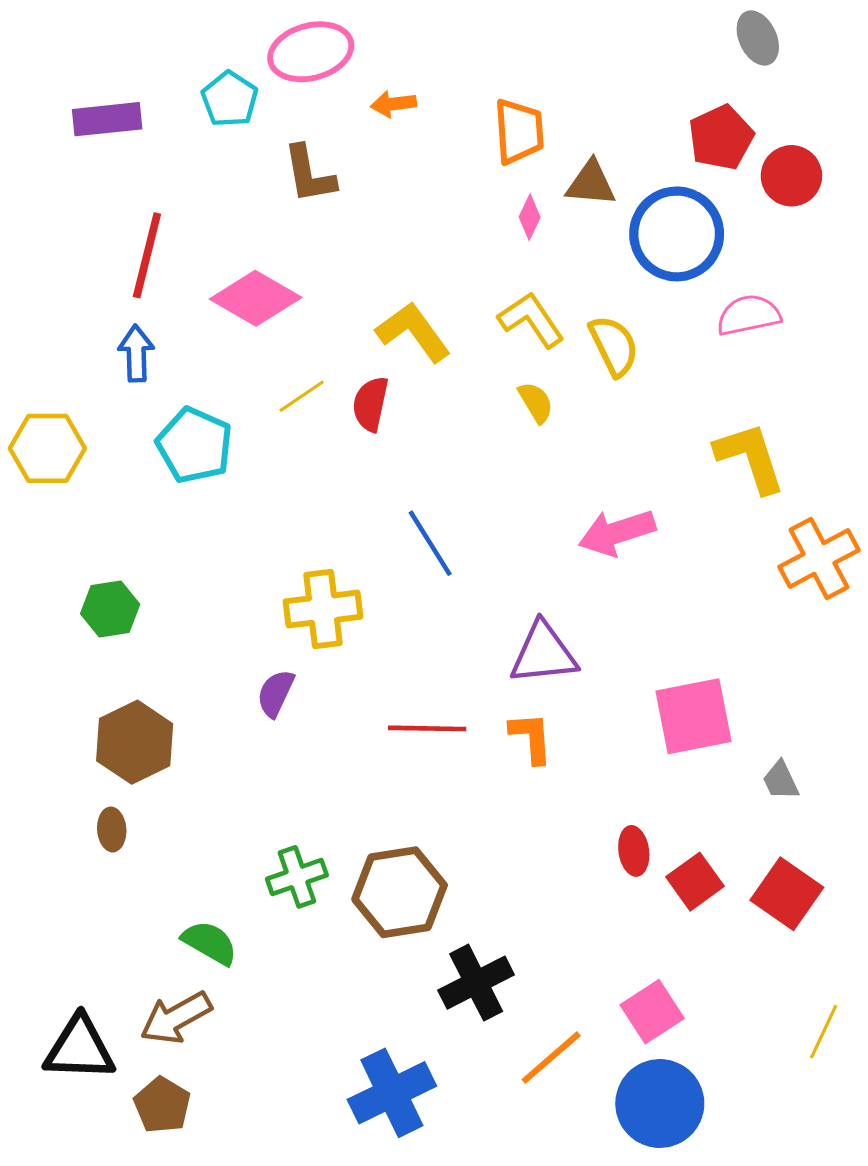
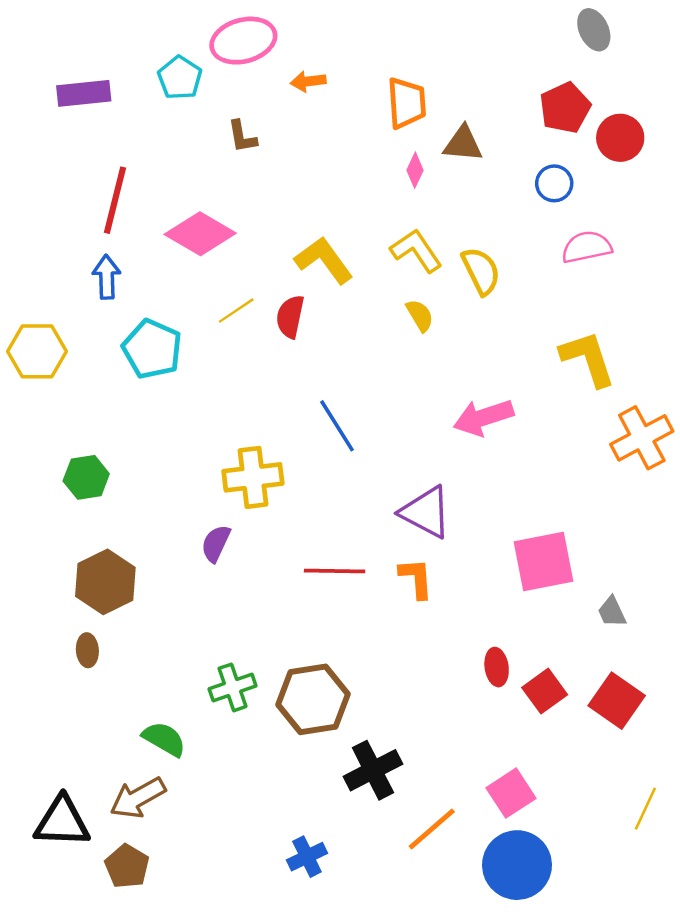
brown L-shape: (309, 174) -> (242, 137), size x0.7
blue circle: (677, 234) -> (554, 183), moved, size x0.5
purple triangle: (543, 653) -> (426, 512), turned 34
blue cross: (392, 1093) -> (307, 857), size x0.6

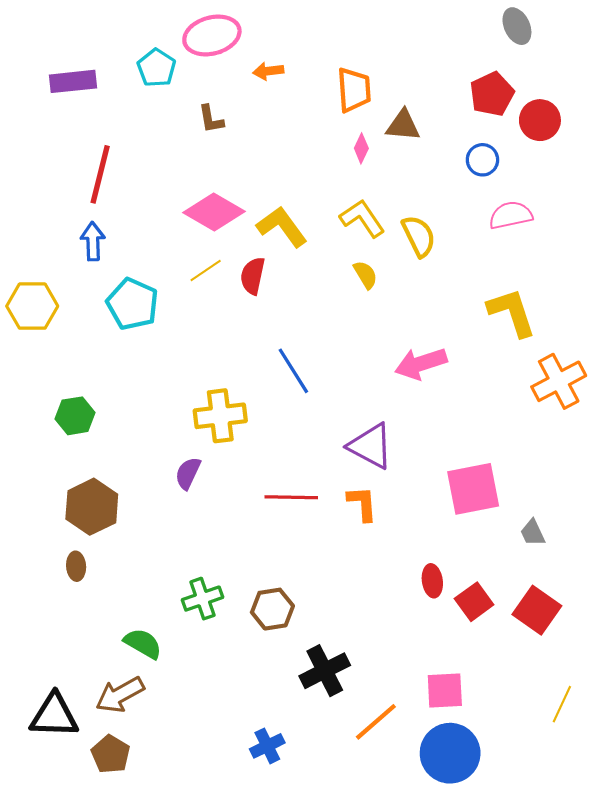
pink diamond: (200, 234) -> (214, 212), moved
brown hexagon: (313, 699) -> (272, 609), size x0.7
pink square: (511, 793) -> (445, 691), turned 30

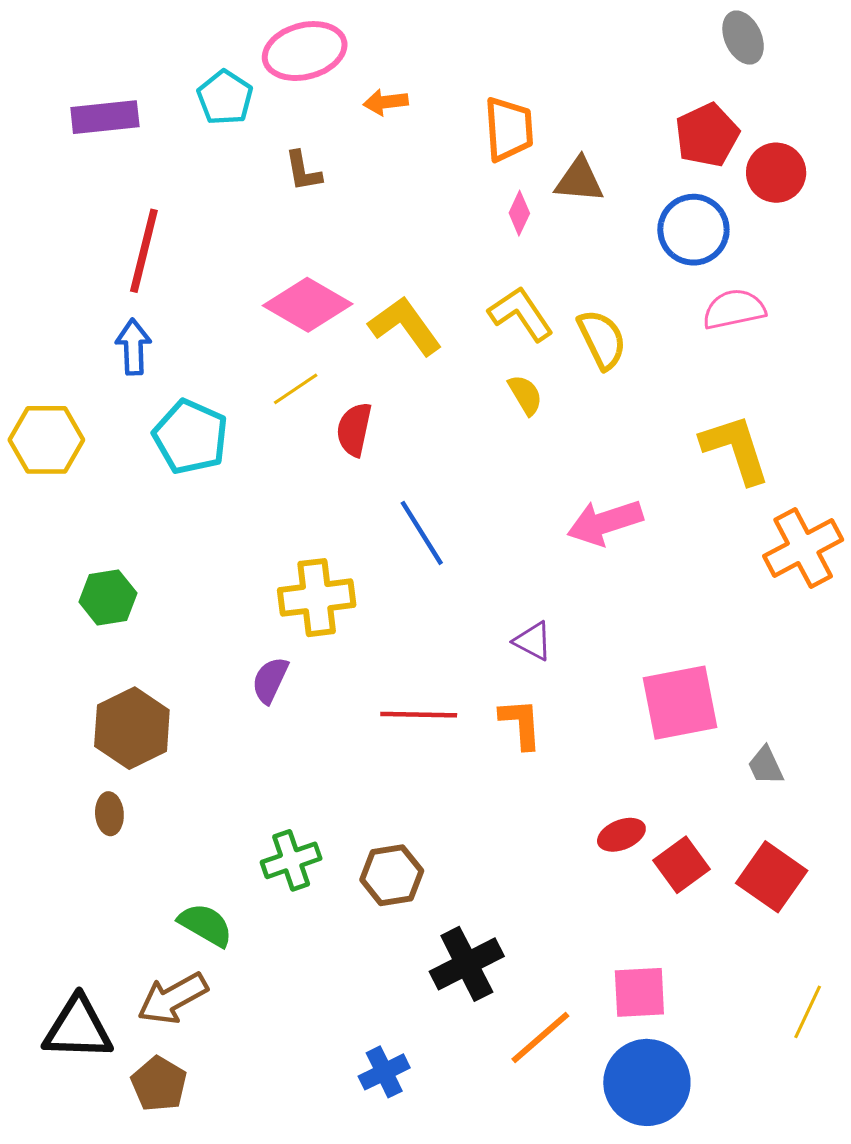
blue circle: (482, 160) -> (693, 230), size x1.5
red semicircle: (253, 276) -> (354, 429), moved
purple triangle: (371, 446) -> (533, 641), size x0.6
red ellipse: (432, 581) -> (621, 835), turned 76

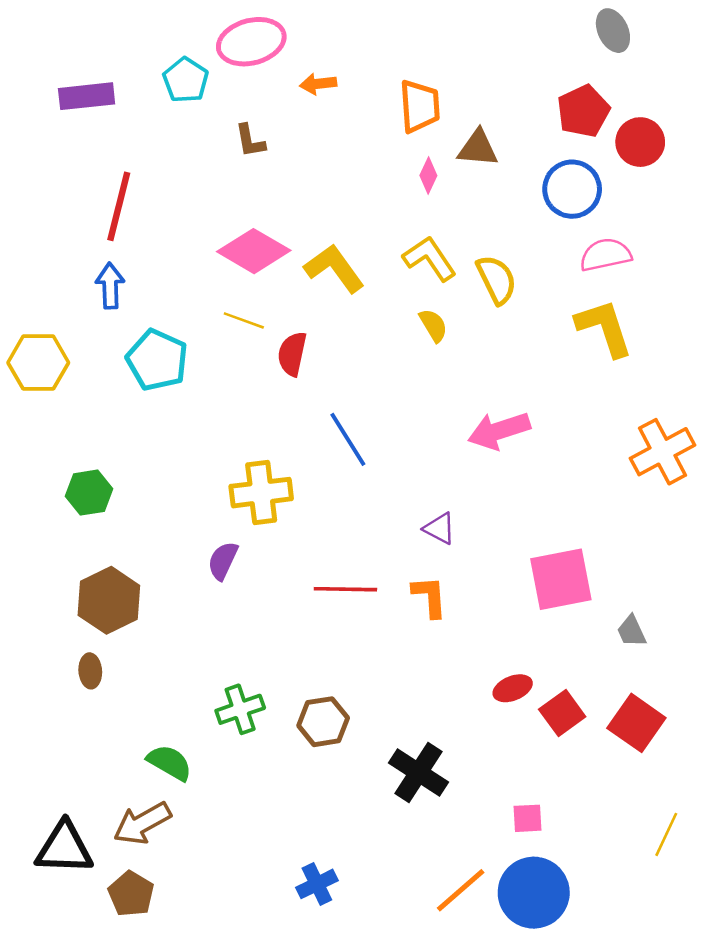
yellow line: (296, 389) -> (244, 320), turned 54
yellow L-shape: (736, 449) -> (604, 328), moved
black cross: (467, 964) -> (418, 772), moved, turned -30
pink square: (639, 992) -> (527, 818), size x0.7
orange line: (540, 1037) -> (461, 890), moved

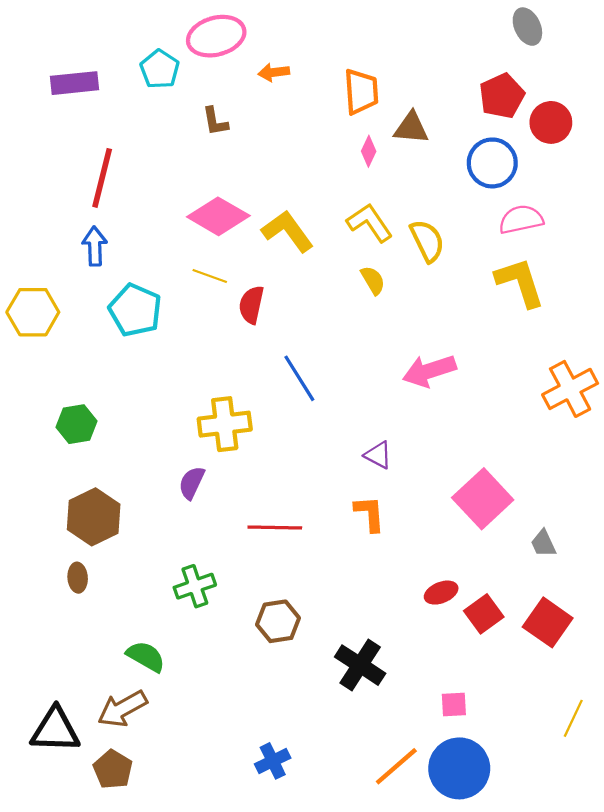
pink square: (561, 579) -> (483, 499), turned -32
red line: (345, 589) -> (275, 528), moved
green cross: (240, 709) -> (195, 586), moved

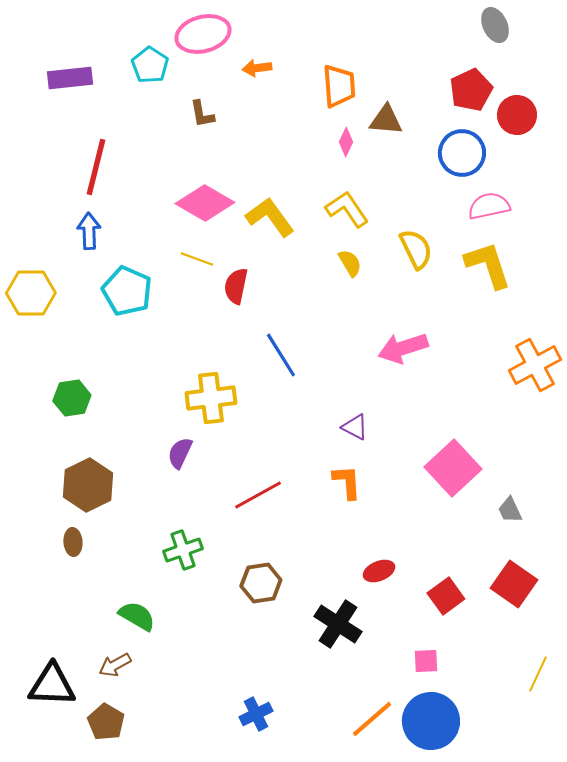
yellow semicircle: (427, 241) -> (416, 249), moved
red line: (275, 528) -> (258, 495), turned -30
red ellipse: (441, 593) -> (379, 571), moved
red square: (484, 614) -> (446, 596), moved
brown arrow: (122, 709) -> (115, 665), size x0.7

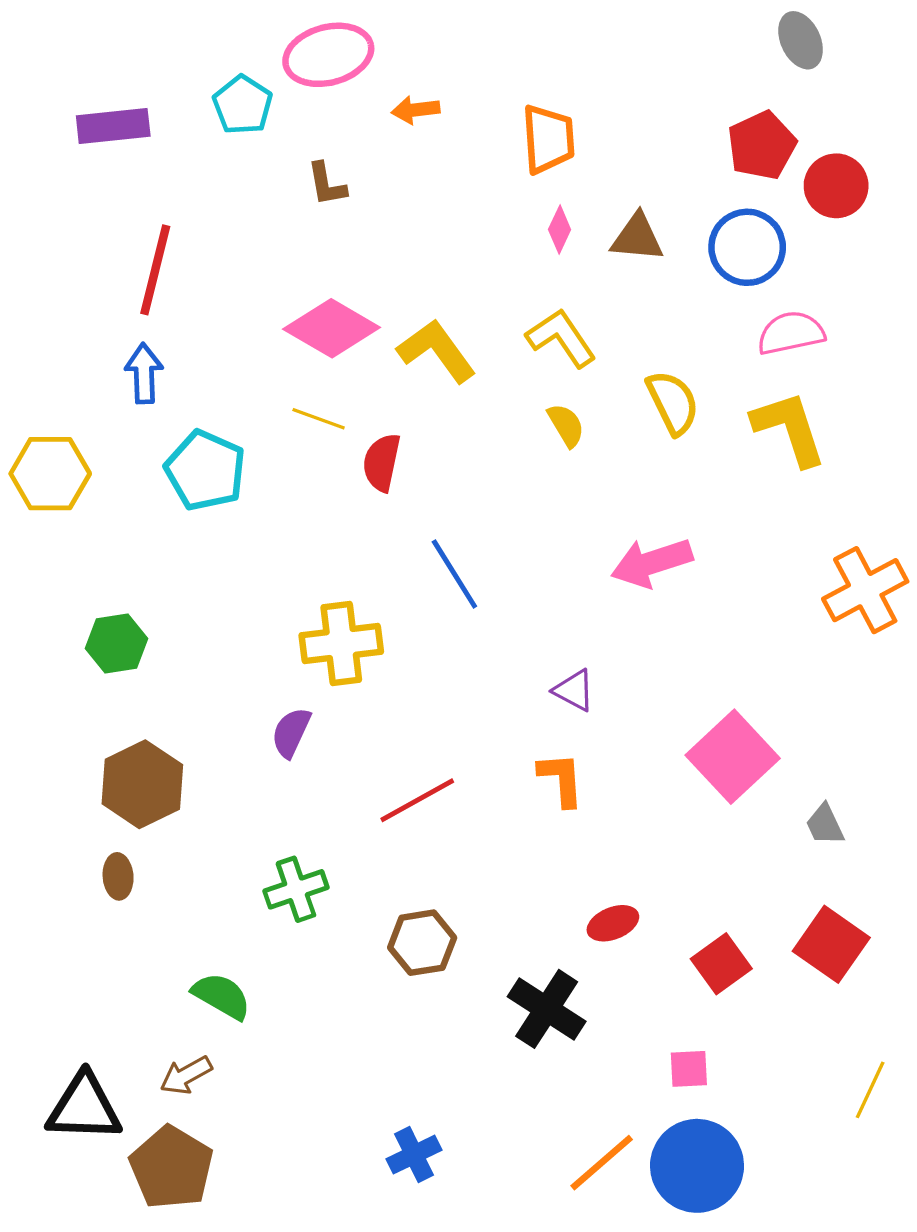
brown triangle: (386, 120) -> (637, 238), moved
brown pentagon: (106, 722) -> (171, 1167), size x1.4

